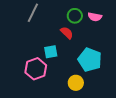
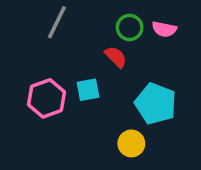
pink hexagon: (36, 69) -> (46, 98), moved

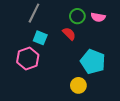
cyan square: (88, 90) -> (40, 38), moved, turned 32

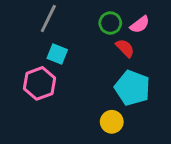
pink semicircle: (98, 17) -> (140, 24), turned -48
red semicircle: (69, 34) -> (125, 48), moved

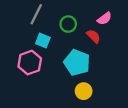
green circle: (110, 23) -> (68, 24), moved
cyan pentagon: (132, 88) -> (77, 63), moved

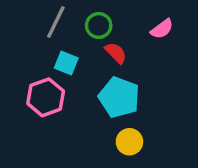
green circle: (68, 24) -> (99, 25), moved
red semicircle: (93, 36) -> (116, 53), moved

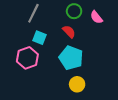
green circle: (99, 25) -> (74, 11), moved
pink semicircle: (162, 29) -> (96, 17), turned 88

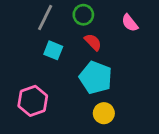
green circle: (74, 11) -> (83, 15), moved
pink hexagon: (27, 58) -> (33, 101), moved

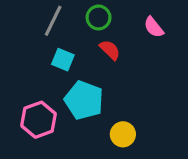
cyan pentagon: (96, 78) -> (84, 100), moved

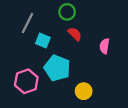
gray line: (53, 21) -> (27, 23), moved
pink semicircle: (154, 27) -> (105, 46), moved, turned 48

